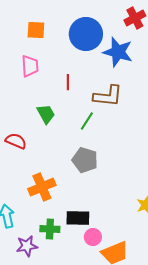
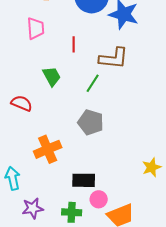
green cross: (50, 229) -> (72, 212), moved

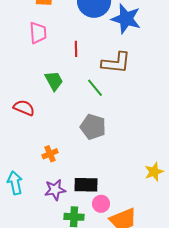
green line: (93, 83) -> (95, 88), turned -72
orange cross: (48, 149) -> (50, 154), size x0.6
purple star: (33, 208) -> (55, 190), moved

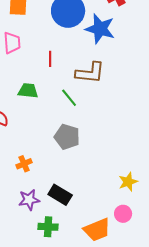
green trapezoid: (54, 81) -> (28, 91), turned -55
black rectangle: (86, 185) -> (60, 195), turned 30
pink circle: (101, 204) -> (123, 214), moved

